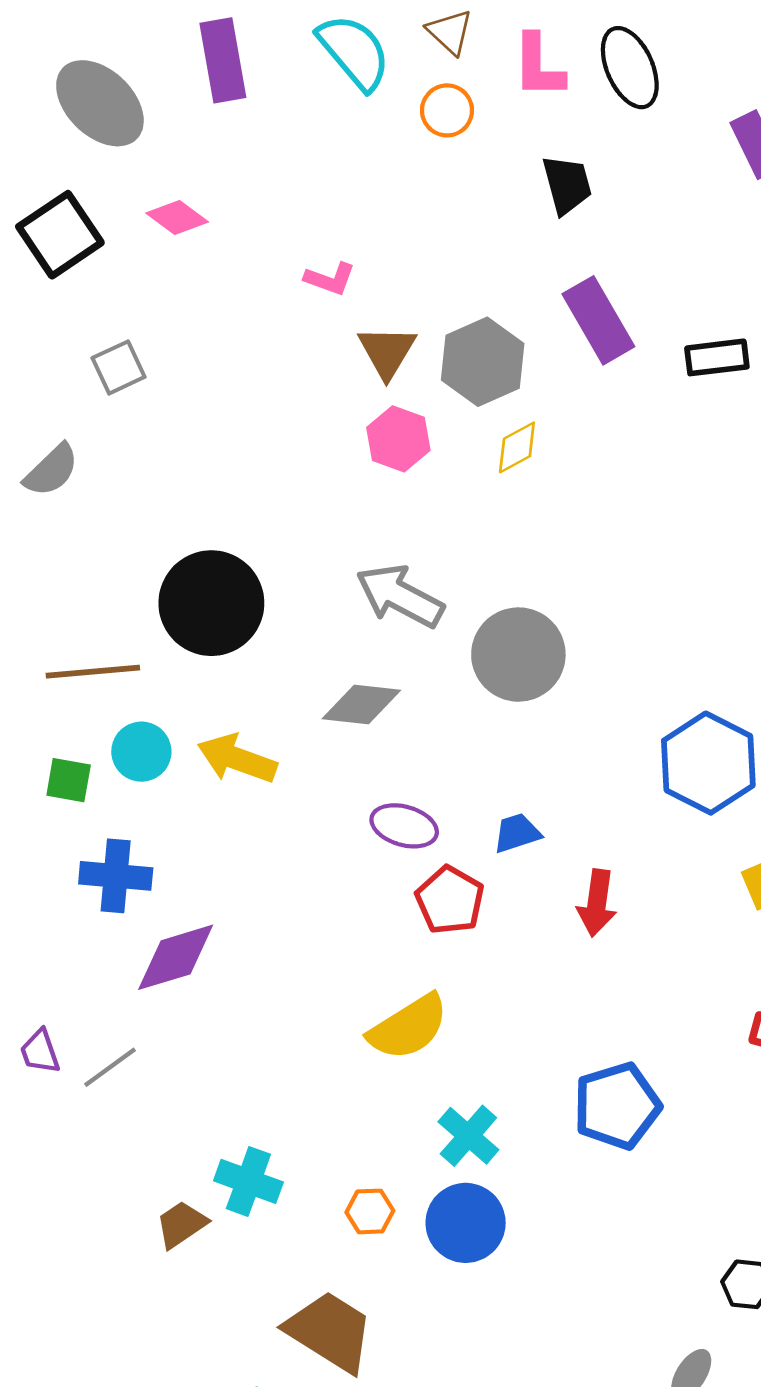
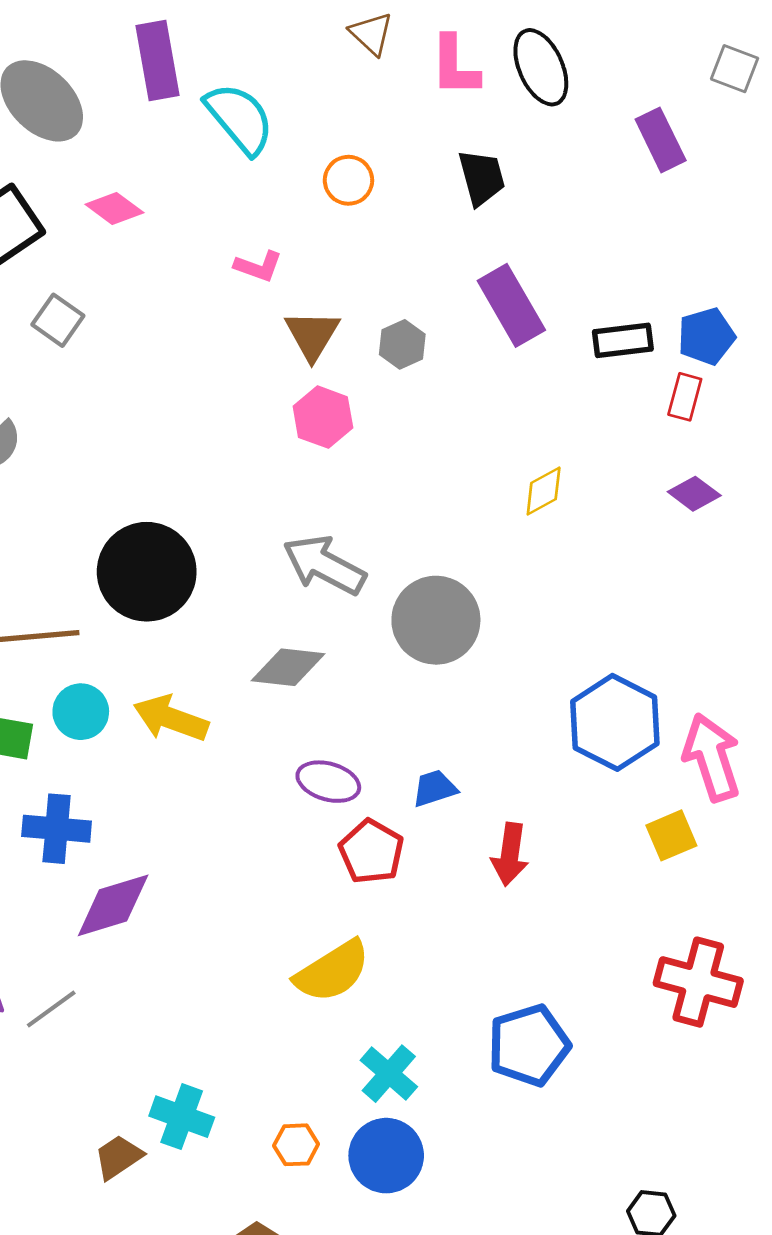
cyan semicircle: (354, 52) -> (240, 118), moved
orange circle: (447, 110) -> (348, 180), moved
gray hexagon: (483, 362) -> (402, 344), size x0.6
gray square: (119, 367) -> (58, 320), moved, turned -30
yellow diamond: (517, 447) -> (544, 491), moved

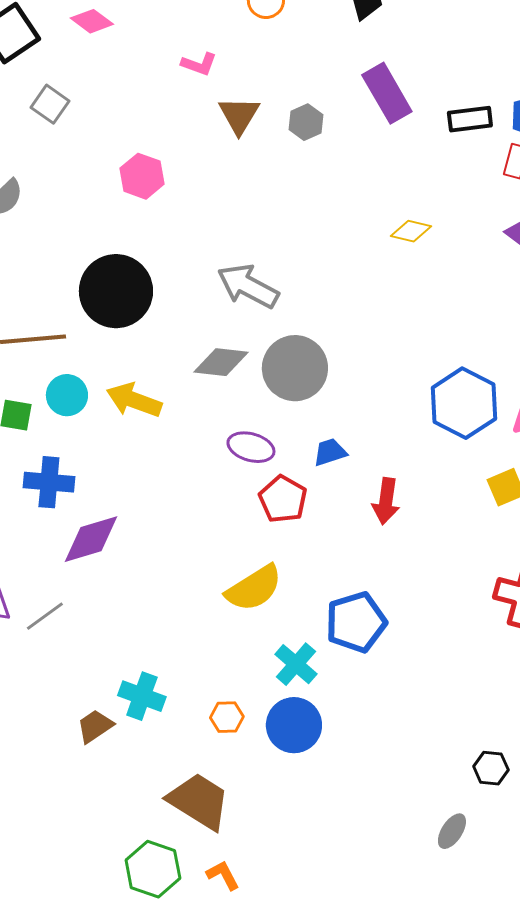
pink hexagon: (323, 417) -> (142, 176), moved
yellow diamond: (544, 491) -> (411, 231), turned 42
gray circle: (436, 620) -> (295, 368), moved
blue pentagon: (529, 1045) -> (356, 622), moved

